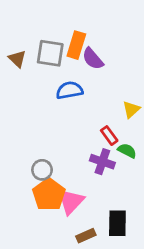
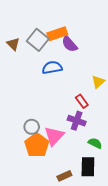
orange rectangle: (76, 45) -> (57, 34), turned 54
gray square: (50, 53) -> (38, 40), turned 30
green semicircle: (127, 151) -> (95, 143), moved
pink triangle: (71, 201) -> (54, 136), moved

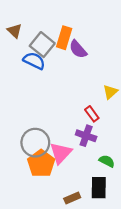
orange rectangle: (57, 34) -> (64, 38), turned -54
brown triangle: (13, 44) -> (15, 31), moved
blue semicircle: (52, 68) -> (34, 61), moved, turned 36
gray circle: (32, 127) -> (35, 143), size x1.6

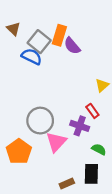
red rectangle: (92, 114) -> (92, 111), moved
gray circle: (35, 143) -> (40, 121), moved
orange pentagon: (41, 163) -> (19, 151), moved

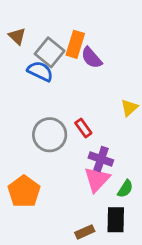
red rectangle: (92, 111) -> (83, 128), moved
gray circle: (40, 121) -> (50, 135), moved
pink triangle: (56, 142) -> (97, 179), moved
green semicircle: (99, 149) -> (125, 189), turned 96

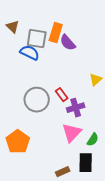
gray square: (50, 52) -> (37, 39), turned -30
purple cross: (101, 159) -> (76, 108), moved, turned -36

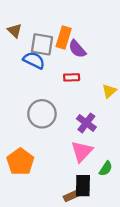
red rectangle: (62, 95) -> (72, 77), moved, turned -56
purple cross: (76, 108) -> (86, 123), turned -36
green semicircle: (93, 140) -> (106, 168), moved
black rectangle: (86, 163) -> (83, 186), moved

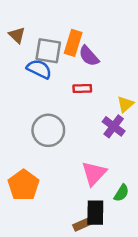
purple cross: (86, 123) -> (114, 126), moved

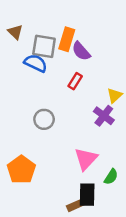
red rectangle: (82, 89) -> (75, 81), turned -56
gray circle: (48, 130) -> (44, 119), size x0.7

